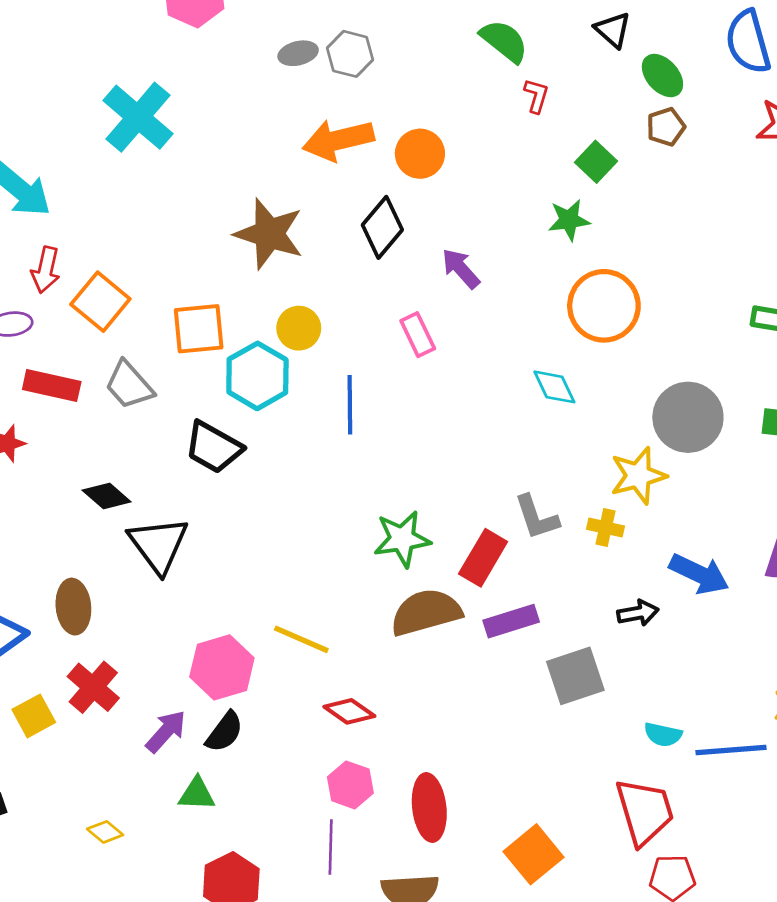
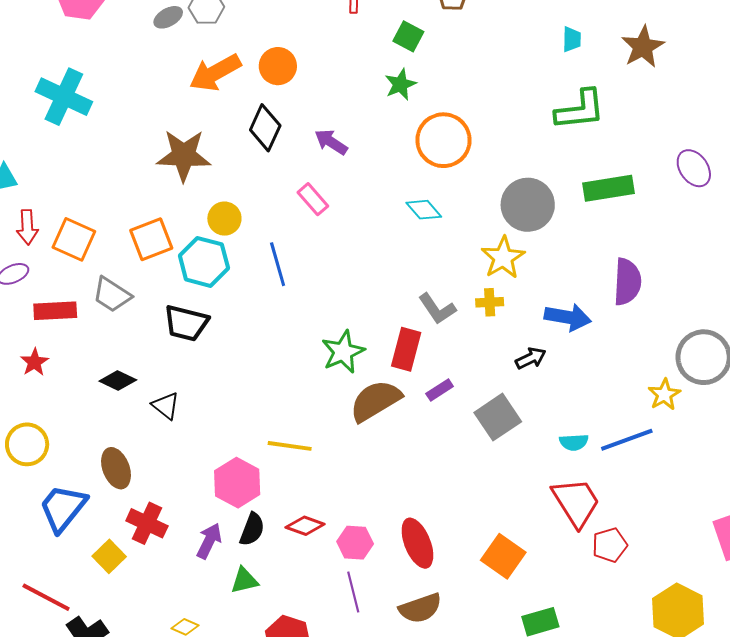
black triangle: (158, 545) -> (166, 406), size x0.6
purple rectangle: (511, 621) -> (440, 390), size x0.7
red diamond: (349, 711) -> (305, 526), moved

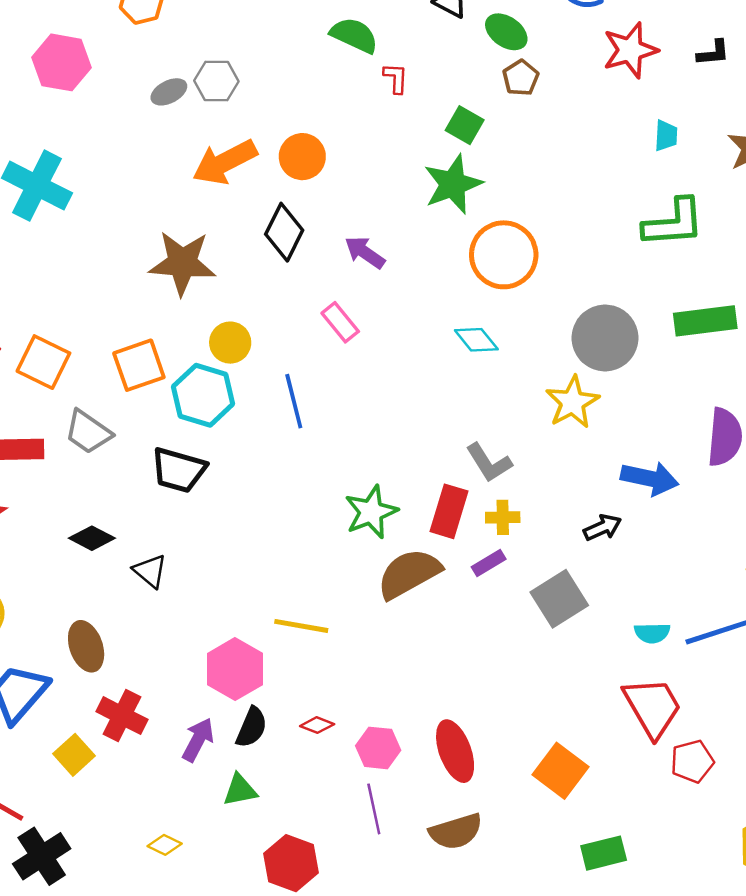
green star: (400, 84) -> (453, 184), size x1.5
yellow cross: (490, 302) -> (503, 517), moved
red diamond: (305, 526) -> (317, 725), size x0.7

